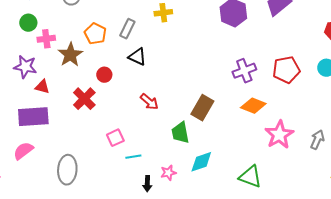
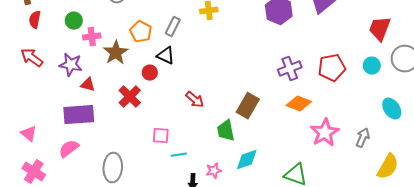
black triangle: (137, 57) -> (166, 56), moved
pink square: (115, 138) -> (161, 136), turned 30

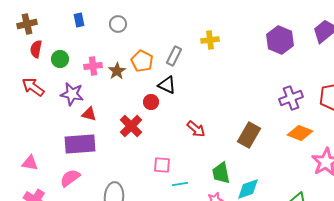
green circle: (74, 21) -> (60, 59), moved
brown star: (116, 53) -> (117, 71), moved, size x0.7
green trapezoid: (226, 131) -> (221, 173), moved
pink triangle: (29, 134) -> (30, 163), turned -30

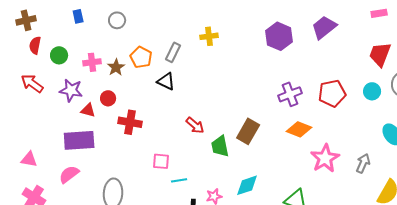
red circle: (151, 102) -> (108, 98), moved
red cross: (131, 126) -> (130, 122), turned -35
green trapezoid: (221, 173) -> (220, 146), moved

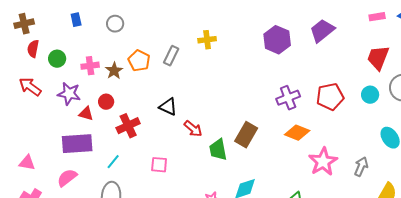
black triangle: (166, 81) -> (168, 107), moved
red cross: (130, 122) -> (128, 126), turned -35
cyan line: (179, 180) -> (113, 162), moved, turned -42

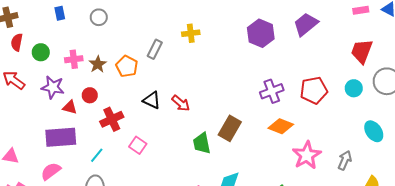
orange pentagon: (139, 61) -> (127, 66), moved
red arrow: (193, 129) -> (181, 103), moved
pink square: (159, 165) -> (138, 145), moved, turned 30

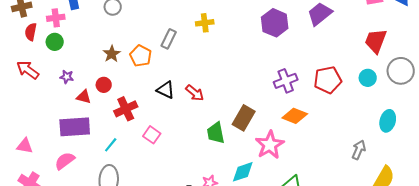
pink cross: (74, 59) -> (56, 18), moved
purple star: (53, 87) -> (67, 77), size x0.6
cyan ellipse: (374, 131) -> (388, 121), turned 50
pink star: (307, 155) -> (270, 145), moved

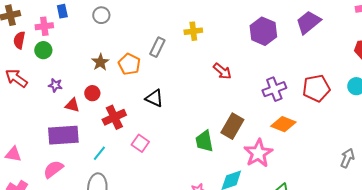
red arrow: (195, 93) -> (222, 71), moved

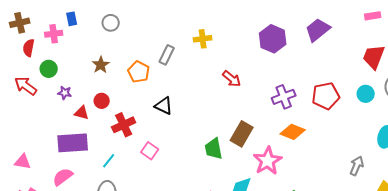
green circle: (43, 50) -> (49, 69), moved
brown star: (100, 62) -> (101, 65), moved

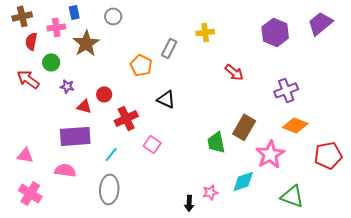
brown star: (101, 65) -> (86, 43), moved, size x1.5
red pentagon: (326, 96) -> (328, 155), moved
pink semicircle: (63, 177) -> (65, 170), turned 45

